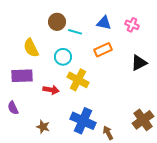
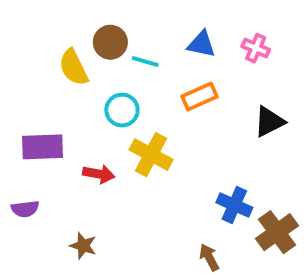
yellow semicircle: (31, 48) -> (74, 67), moved
purple semicircle: (13, 108) -> (25, 209), turned -72
blue cross: (83, 121) -> (234, 205), moved, size x0.7

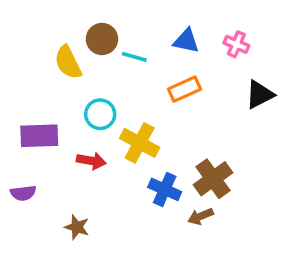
cyan circle: (122, 110) -> (100, 114), moved
black triangle: (269, 122) -> (260, 95), moved
blue cross: (234, 205) -> (165, 189), moved
brown cross: (277, 232) -> (213, 179), moved
brown arrow: (209, 257) -> (201, 216), moved, turned -85

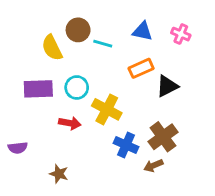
black triangle: (260, 95) -> (167, 86), moved
purple rectangle: (39, 136) -> (38, 89), moved

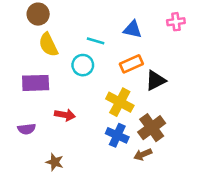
brown circle: (78, 30) -> (38, 14), moved
pink cross: (181, 34) -> (176, 22), moved, turned -30
cyan circle: (77, 87) -> (83, 65), moved
yellow cross: (107, 109) -> (120, 102), moved
purple semicircle: (18, 148) -> (27, 129), moved

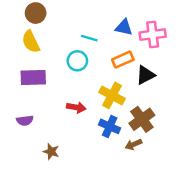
pink cross: (176, 22) -> (153, 35), moved, size x1.5
yellow semicircle: (48, 45) -> (31, 42), moved
red arrow: (65, 115) -> (76, 107), moved

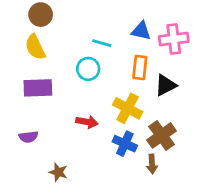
orange rectangle: (123, 60) -> (140, 68), turned -60
brown arrow: (134, 144) -> (152, 164), turned -70

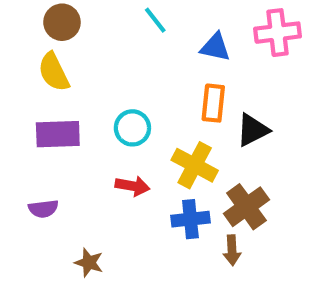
pink cross: (174, 39) -> (278, 33), moved
cyan line: (102, 43) -> (155, 20), moved, turned 36
cyan circle: (88, 69) -> (132, 128), moved
blue cross: (125, 144) -> (190, 219), turned -30

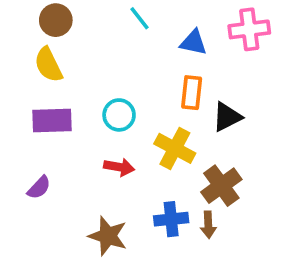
purple semicircle: (43, 209) -> (39, 188), turned -40
blue cross: (190, 219) -> (171, 219), moved
brown star: (89, 263) -> (108, 236), moved, size x1.5

